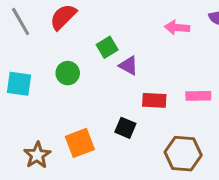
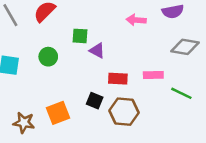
green square: (107, 47) -> (80, 36), turned 35
brown hexagon: (183, 154) -> (124, 112), moved
brown star: (37, 155) -> (24, 123), turned -30

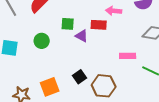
red rectangle: (118, 79) -> (99, 25), moved
black square: (95, 101) -> (80, 77), turned 32

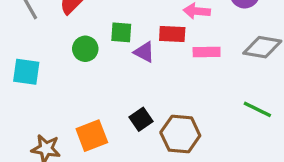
green circle: (42, 41) -> (85, 49), moved
pink rectangle: (128, 56) -> (207, 52), moved

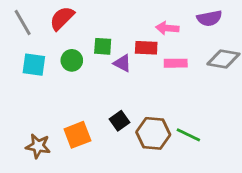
cyan square: (26, 72) -> (34, 65), moved
green line: (257, 109) -> (188, 135), moved

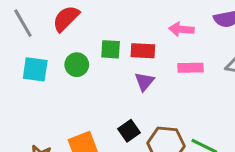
red rectangle: (146, 48) -> (143, 51), moved
purple triangle: (122, 63) -> (144, 82), moved, turned 42

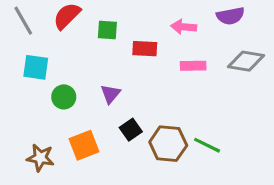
green square: (111, 49) -> (107, 30), moved
green circle: (77, 65) -> (64, 97), moved
purple triangle: (144, 82) -> (110, 94), moved

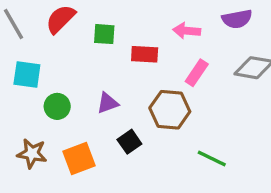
pink rectangle: (193, 66) -> (197, 73), turned -55
purple triangle: (110, 94) -> (108, 103), turned 30
brown hexagon: (168, 144) -> (170, 110), moved
brown star: (40, 158) -> (32, 153), moved

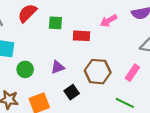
pink arrow: (187, 31) -> (109, 21), turned -35
pink rectangle: (197, 73) -> (132, 73), moved

